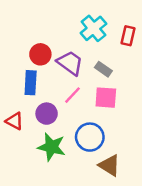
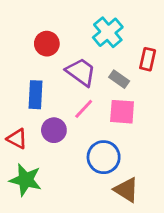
red rectangle: (128, 36) -> (148, 59), moved
red circle: (40, 54) -> (47, 44), moved
green star: (52, 147) -> (26, 180), moved

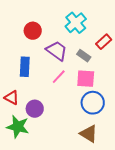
red rectangle: (148, 59) -> (104, 42), turned 35
purple circle: (54, 130) -> (35, 109), moved
blue circle: (104, 157) -> (93, 103), moved

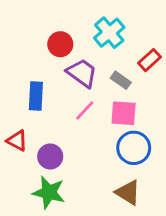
red circle: (33, 31) -> (60, 44), moved
green star: (18, 127) -> (49, 192), moved

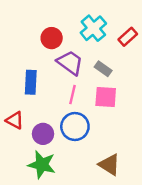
red rectangle: (150, 60) -> (128, 37), moved
pink line: (85, 110) -> (72, 95), turned -30
blue circle: (134, 148) -> (75, 127), moved

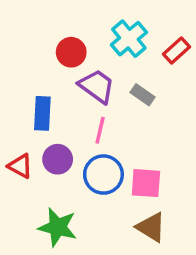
pink square: (106, 97) -> (146, 183), moved
purple circle: (43, 134) -> (58, 159), moved

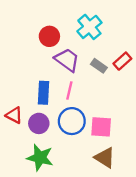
red rectangle: (176, 51) -> (122, 61), moved
blue rectangle: (42, 113) -> (44, 93), moved
purple circle: (58, 159) -> (39, 123), moved

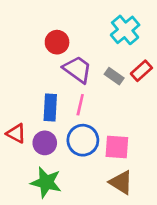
cyan cross: (89, 27) -> (125, 30), moved

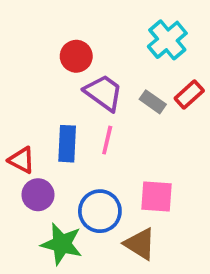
red triangle: (16, 133) -> (22, 160), moved
blue circle: (83, 140) -> (100, 211), moved
purple circle: (45, 143) -> (38, 195), moved
brown triangle: (121, 182) -> (140, 244), moved

